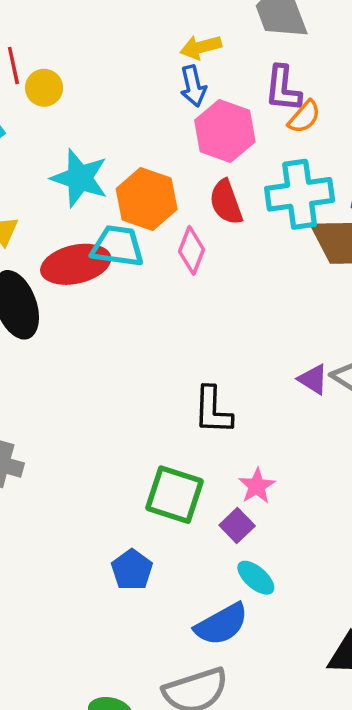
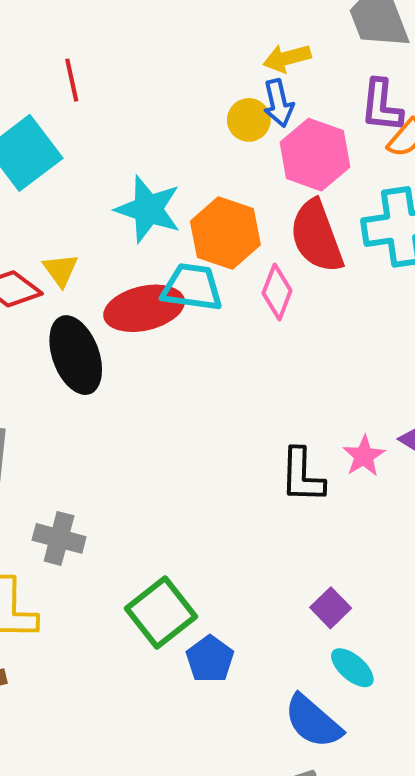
yellow circle: (44, 88) -> (249, 120), moved
red semicircle: (226, 202) -> (317, 236), size x1.4
pink star: (257, 486) -> (364, 456), moved
green square: (174, 495) -> (161, 612), moved, turned 34
blue semicircle: (221, 624) -> (313, 721), turned 70

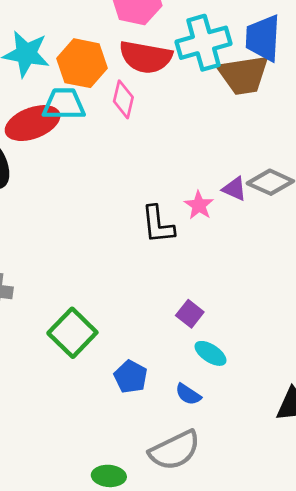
red semicircle: (317, 236) -> (146, 57), turned -52
blue pentagon: (210, 659) -> (131, 377), moved
blue semicircle: (313, 721) -> (188, 394), size x0.6

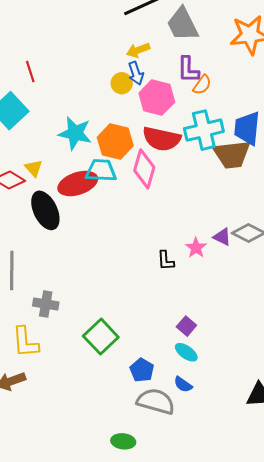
pink diamond: (123, 99) -> (144, 169), size x1.4
black L-shape: (158, 225) -> (166, 261), size x0.7
cyan ellipse: (210, 353) -> (186, 352), moved
gray semicircle: (175, 450) -> (156, 401), moved, turned -141

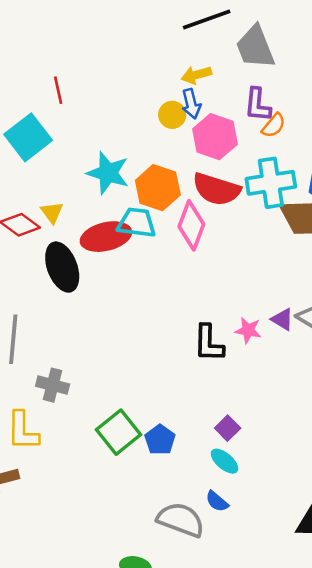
pink star: (196, 248) -> (248, 330), turned -30
black L-shape: (166, 261) -> (209, 343), size x1.5
blue pentagon: (142, 370) -> (160, 440), moved

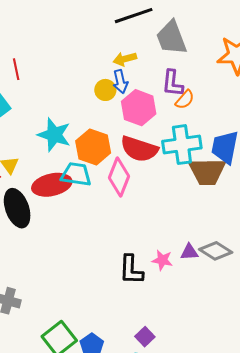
purple triangle: (282, 319) -> (189, 252), turned -36

